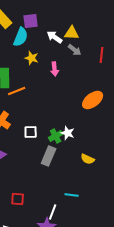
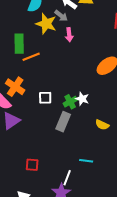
gray arrow: (75, 50) -> (61, 16), moved
yellow star: (32, 58) -> (46, 24), size x1.5

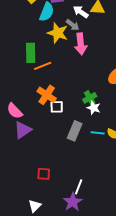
pink arrow: (69, 35) -> (81, 44), size x1.5
orange cross: (15, 87) -> (47, 95), moved
green cross: (70, 102) -> (90, 98), moved
cyan line: (86, 161) -> (98, 133), moved

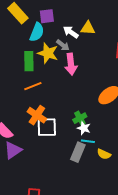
green rectangle: (31, 53) -> (29, 61), moved
white square: (57, 107) -> (47, 127), size x1.5
gray rectangle: (75, 131) -> (78, 152), moved
cyan line: (98, 133) -> (88, 141), moved

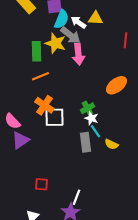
cyan semicircle: (37, 32) -> (61, 19), moved
gray arrow: (63, 45) -> (70, 35), size x1.5
cyan line: (88, 141) -> (95, 131), turned 48
gray rectangle: (78, 152) -> (85, 142), turned -30

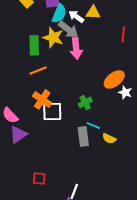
white star: (91, 118) -> (125, 92), moved
cyan line: (95, 131) -> (93, 125), turned -32

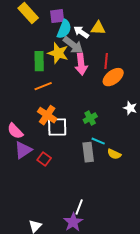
red line: (123, 34) -> (106, 61), moved
orange ellipse: (114, 79) -> (113, 77), moved
red square: (39, 178) -> (44, 159), moved, turned 32

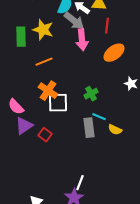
yellow star: (58, 53) -> (43, 30), moved
green rectangle: (39, 61) -> (21, 37), moved
red line: (106, 61) -> (107, 26), moved

